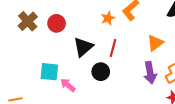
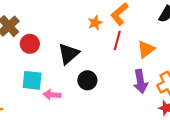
red circle: (57, 23) -> (30, 44), moved
red line: (113, 48) -> (117, 40), moved
pink arrow: (68, 85) -> (52, 95), turned -35

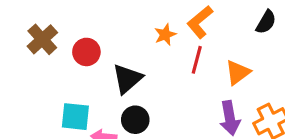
red circle: (30, 44) -> (86, 52), moved
black circle: (87, 80) -> (135, 120), moved

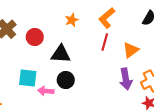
orange star: (165, 35) -> (72, 20), moved
black triangle: (127, 79) -> (61, 54), turned 45

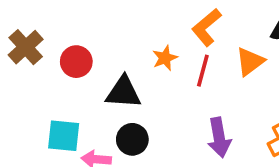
orange star: (72, 20) -> (165, 58), moved
orange triangle: (131, 50) -> (250, 62), moved
purple arrow: (126, 79) -> (219, 138), moved

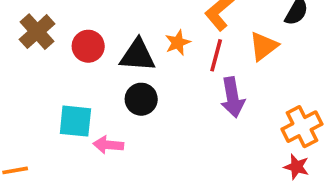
black triangle: (123, 92) -> (138, 55), moved
purple arrow: (219, 138) -> (233, 97), moved
black circle: (132, 139) -> (141, 99), moved

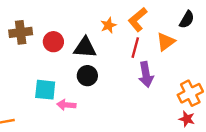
brown cross: (37, 32) -> (21, 32), turned 35
orange star: (178, 43) -> (108, 25), moved

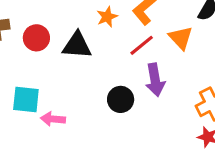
orange triangle: (166, 42) -> (181, 38), turned -36
red line: (135, 48) -> (142, 45), turned 36
black circle: (87, 76) -> (121, 99), moved

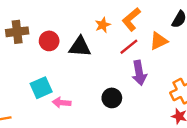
orange triangle: (181, 38) -> (159, 41), turned 48
cyan square: (26, 99) -> (41, 88), turned -30
black circle: (121, 99) -> (112, 98), moved

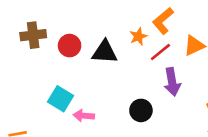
orange star: (103, 25) -> (138, 36), moved
cyan square: (41, 88) -> (60, 99), turned -35

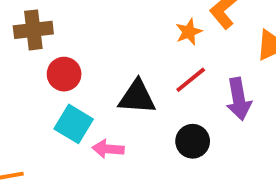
red circle: (70, 46) -> (64, 74), moved
black triangle: (105, 52) -> (137, 97), moved
red line: (160, 52) -> (191, 80), moved

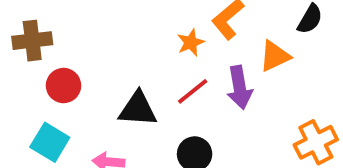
purple arrow: (239, 99) -> (240, 87), moved
cyan square: (74, 124) -> (50, 142), moved

